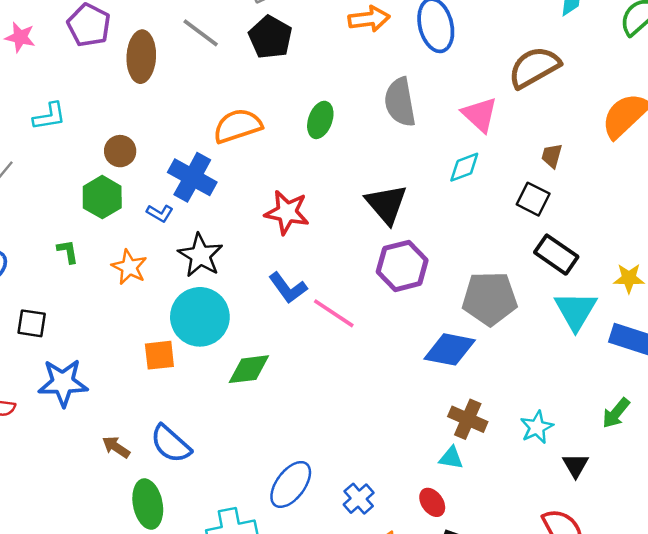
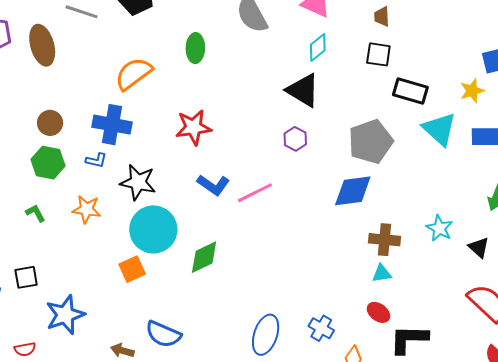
black triangle: (386, 204) -> (303, 90), moved
purple hexagon: (402, 266) -> (295, 139), size x0.6
pink line: (334, 313) -> (255, 193), turned -42

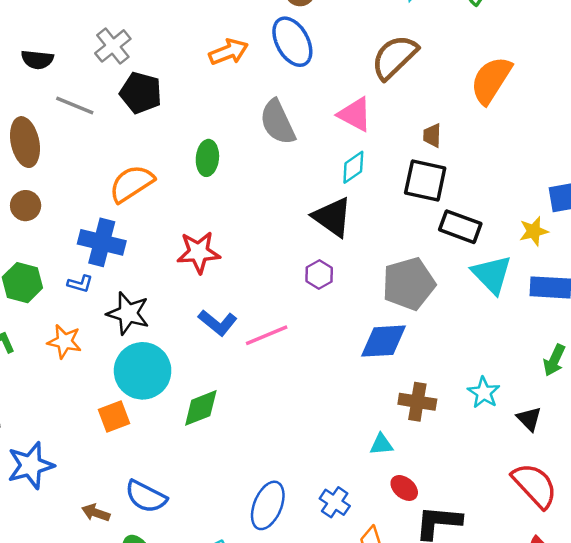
black square: (378, 54) -> (425, 180), size x1.4
brown circle: (50, 123) -> (26, 206), moved
cyan triangle: (382, 273) -> (381, 444), moved

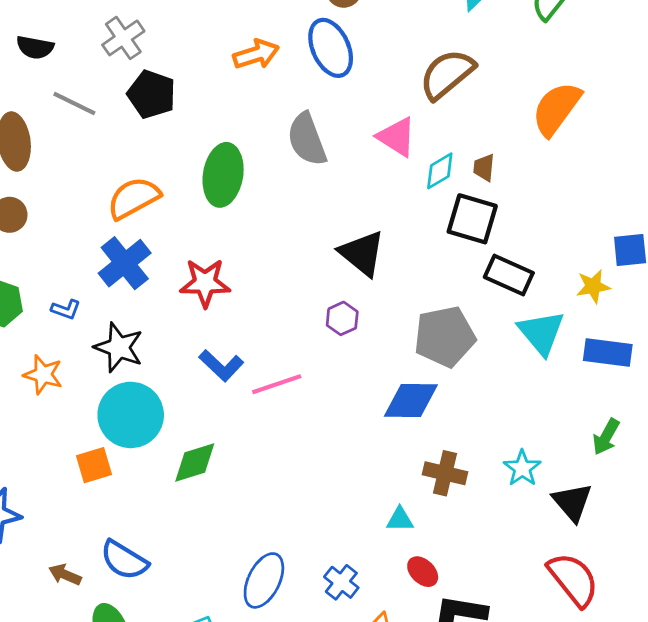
green ellipse: (207, 158) -> (223, 175), size x1.5
cyan diamond: (353, 167) -> (440, 171), moved
blue cross: (102, 242) -> (125, 263), moved, turned 33
black triangle: (529, 419) -> (572, 502), size x1.4

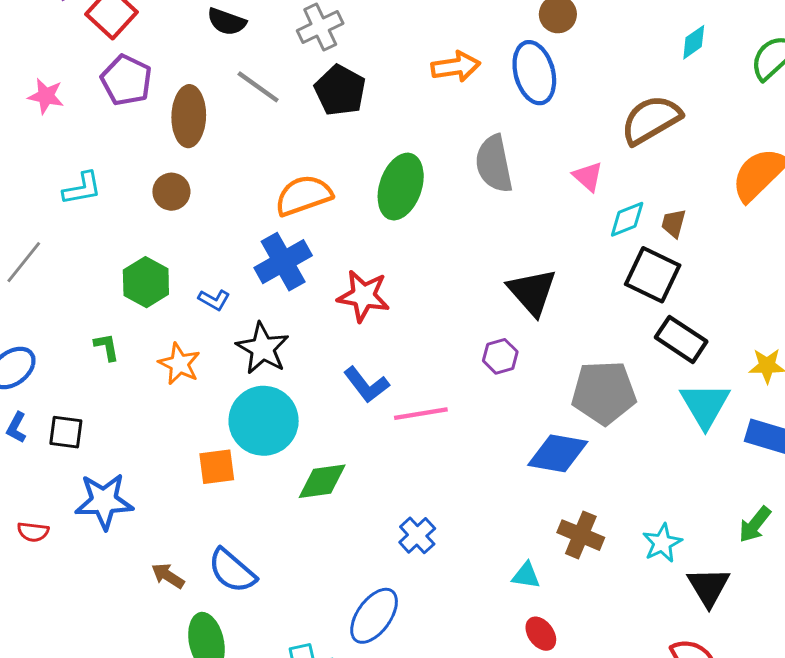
pink triangle: (397, 137) -> (588, 177), size x0.7
blue cross: (341, 582) -> (417, 535), moved

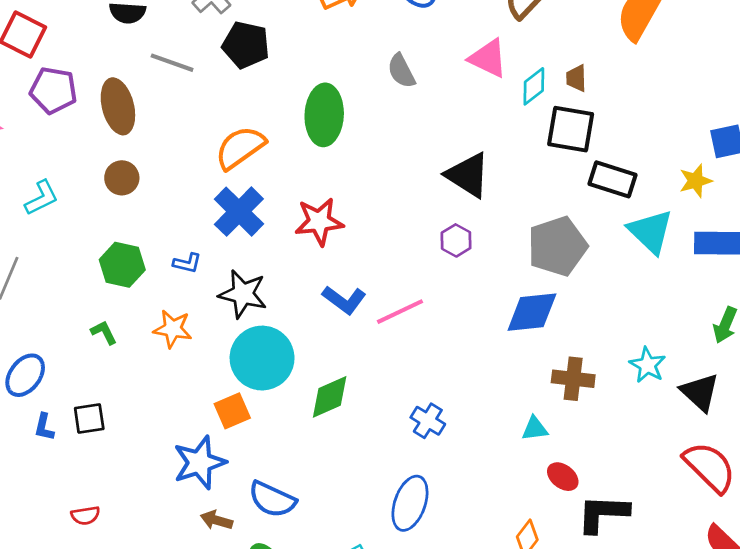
gray semicircle: (494, 164) -> (401, 71), size x0.7
pink triangle: (588, 177) -> (488, 58), size x1.4
blue star: (104, 501) -> (200, 463), moved

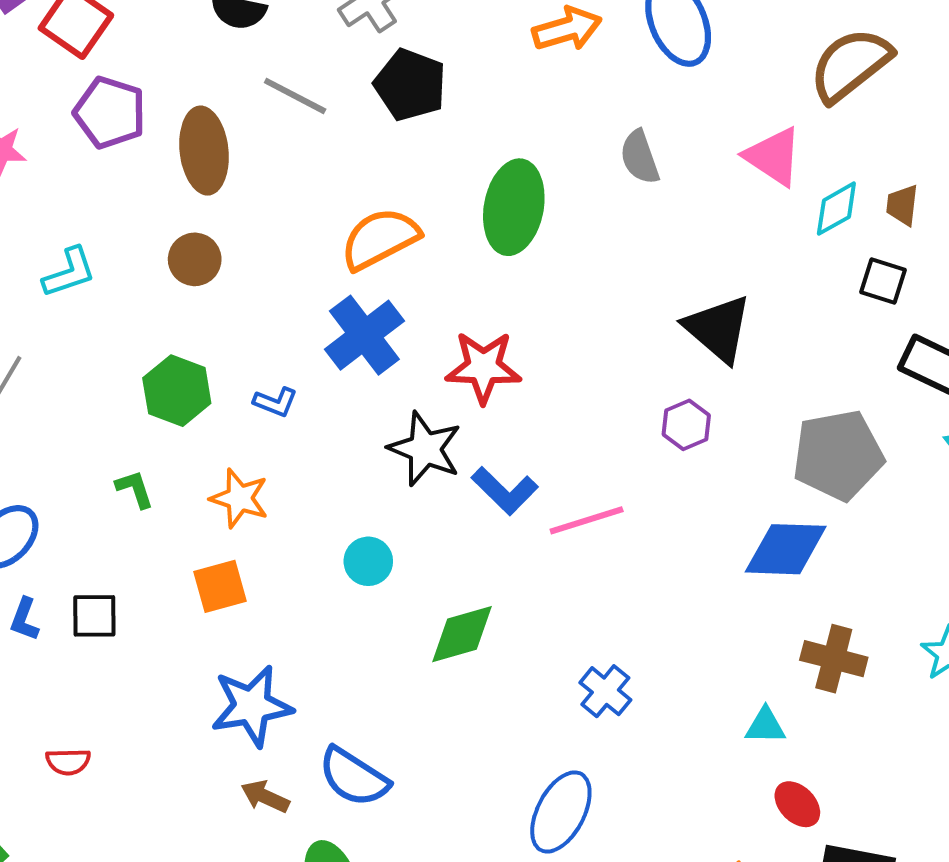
black square: (571, 129) -> (883, 281), size x0.6
black star: (243, 294) -> (425, 449), moved
cyan circle: (262, 358) -> (368, 561), size x0.5
orange square: (232, 411) -> (220, 586), moved

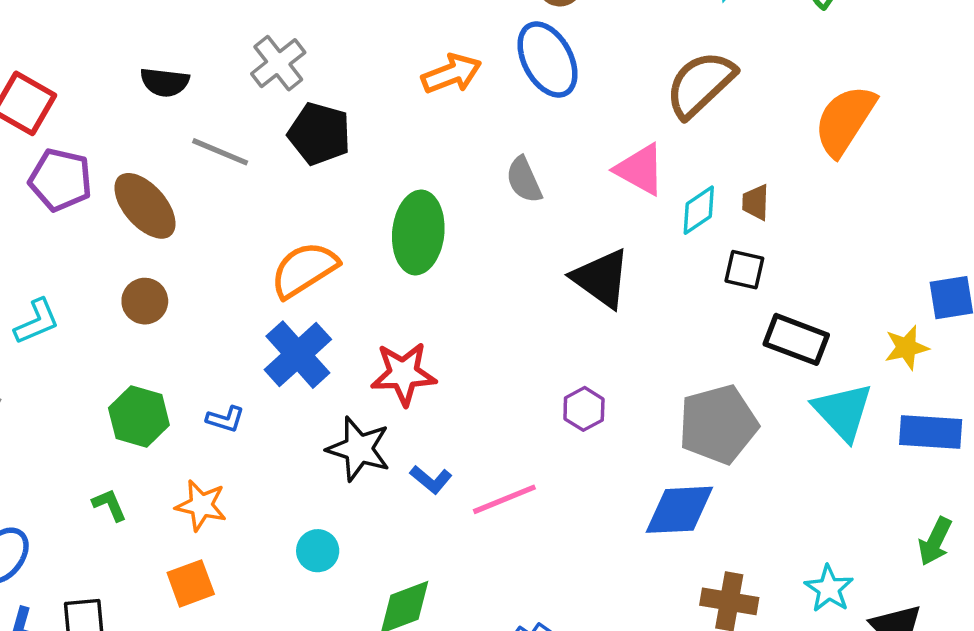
brown ellipse: (204, 151) -> (145, 206), turned -30
black triangle: (718, 329) -> (601, 278), moved
blue L-shape: (505, 491) -> (431, 480), size x0.7

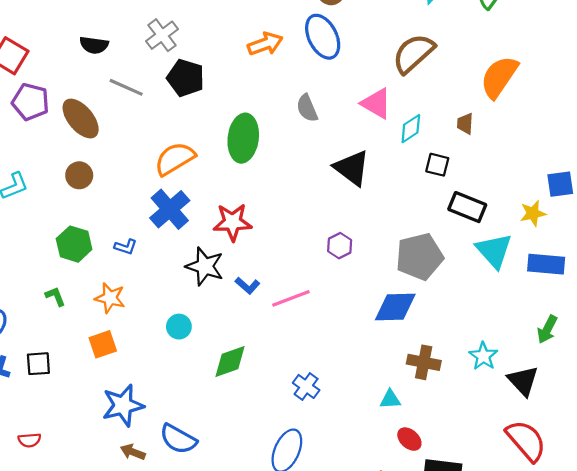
brown trapezoid: (756, 202) -> (465, 124), moved

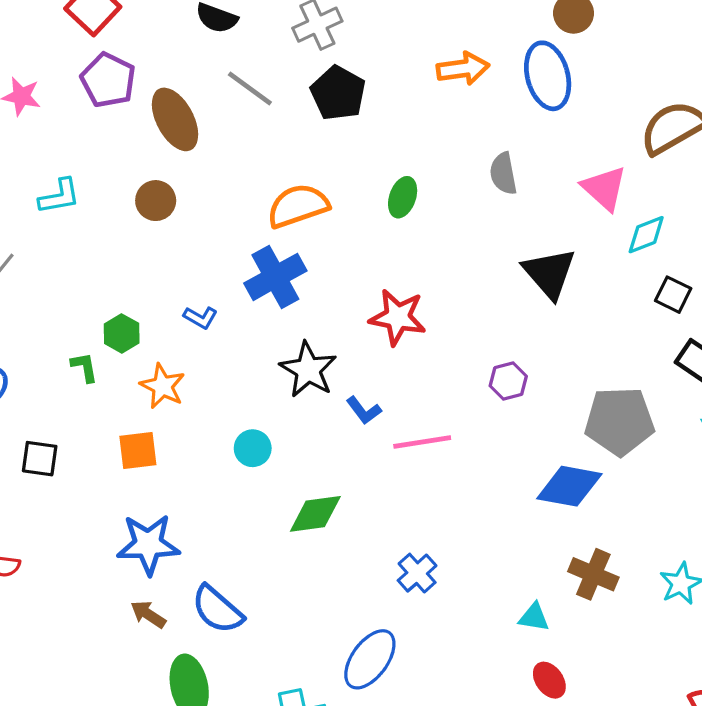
green ellipse: (243, 138) -> (403, 197), size x0.6
red star: (232, 222) -> (398, 317), moved
green hexagon: (74, 244) -> (122, 333), moved, size x0.7

